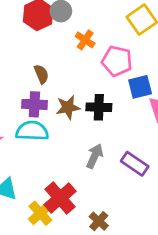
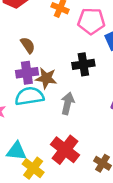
brown star: (68, 107) -> (46, 78), moved, turned 30
gray arrow: (95, 156) -> (68, 103), moved
yellow cross: (40, 213) -> (33, 168), moved

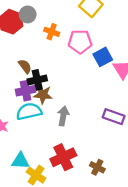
black cross: (83, 64) -> (37, 80), moved
red cross: (65, 150) -> (63, 157), turned 30

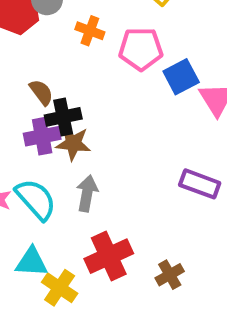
cyan semicircle: (29, 111) -> (36, 199), moved, turned 60
gray arrow: (63, 116) -> (87, 193), moved
brown cross: (97, 167) -> (170, 275), turned 32

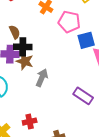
gray arrow: (87, 193) -> (42, 78), moved
red cross: (109, 256) -> (30, 122), size x0.6

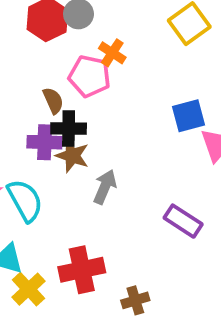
pink pentagon: (69, 22) -> (89, 76), moved
red cross: (30, 122) -> (82, 270), size x1.6

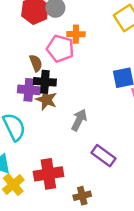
orange cross: (112, 53) -> (76, 34), turned -35
gray arrow: (105, 187) -> (79, 120), moved
purple rectangle: (183, 221) -> (103, 156), moved

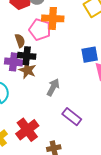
orange cross: (76, 34) -> (53, 18), size x1.5
red cross: (48, 174) -> (27, 130), turned -30

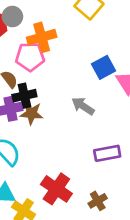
gray arrow: (53, 87) -> (83, 106), moved, turned -66
purple rectangle: (72, 117) -> (107, 153), turned -30

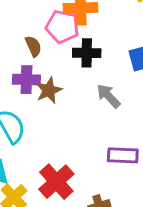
black cross: (24, 96) -> (87, 53), moved
brown star: (31, 113) -> (49, 90), turned 30

